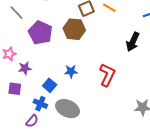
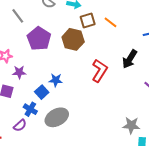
blue star: (71, 71) -> (56, 80), moved
red L-shape: (107, 75) -> (100, 71), moved
gray ellipse: (68, 109) -> (57, 117), turned -60

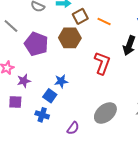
orange line: (111, 22) -> (104, 21), moved
gray ellipse: (57, 117) -> (105, 113), moved
purple semicircle: (20, 125) -> (73, 128), moved

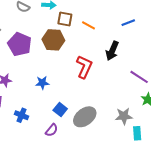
brown square: (80, 16) -> (65, 19), turned 35
blue square: (50, 96) -> (60, 110), moved

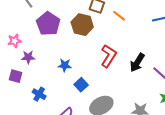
black arrow: (112, 51) -> (137, 62), moved
blue square: (60, 110) -> (81, 85), moved

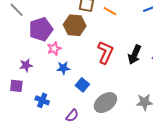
purple pentagon: (48, 24) -> (41, 29), turned 30
pink star: (15, 41) -> (54, 49), moved

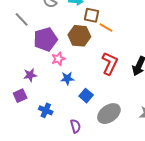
orange line: (110, 11) -> (106, 28), moved
purple square: (16, 86) -> (20, 96), turned -32
purple semicircle: (72, 116) -> (75, 126), turned -56

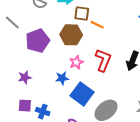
pink star: (58, 59) -> (76, 62), moved
purple square: (20, 96) -> (25, 106), moved, turned 32
blue square: (86, 96) -> (82, 94), size x1.6

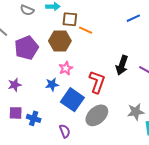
red L-shape: (103, 60) -> (97, 82), moved

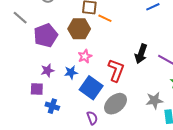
purple star: (15, 85) -> (47, 70), moved
purple square: (16, 113) -> (37, 89), moved
purple semicircle: (65, 131) -> (92, 118), moved

